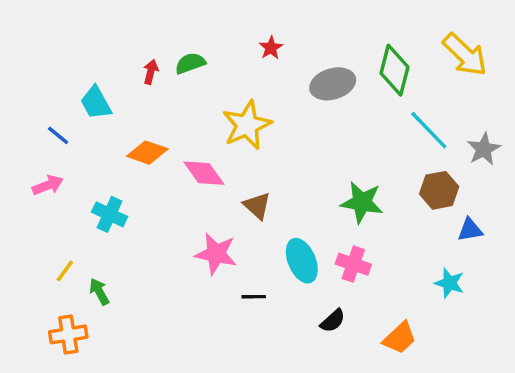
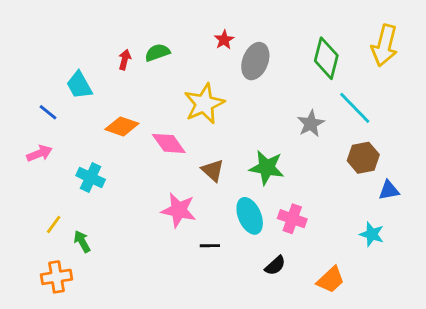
yellow arrow: (465, 55) -> (385, 45), turned 60
gray ellipse: (333, 84) -> (255, 61), moved, turned -52
gray star: (484, 149) -> (311, 124), moved
green star: (362, 202) -> (267, 168), moved

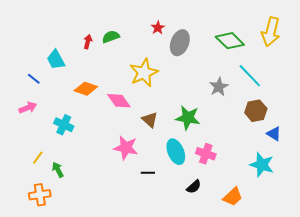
green diamond: (326, 58) -> (230, 41), turned -60
blue triangle: (389, 190) -> (274, 134), turned 42
cyan star: (372, 234) -> (262, 165), size x1.4

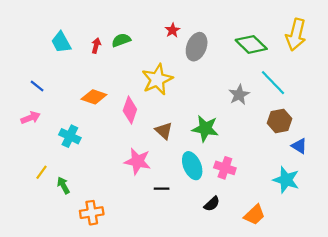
cyan trapezoid: (56, 60) -> (61, 42), moved
pink diamond: (119, 101) -> (130, 110), turned 55
orange cross: (40, 195) -> (92, 213), moved

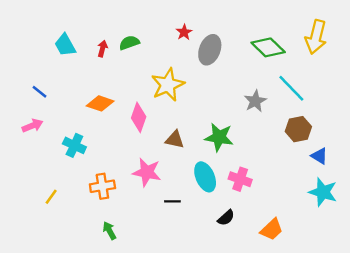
brown triangle: (164, 131) -> (175, 140), turned -30
yellow line: (41, 172) -> (51, 197), moved
cyan star: (286, 180) -> (323, 192), moved
green arrow: (63, 185) -> (109, 231), moved
orange cross: (92, 213) -> (102, 186), moved

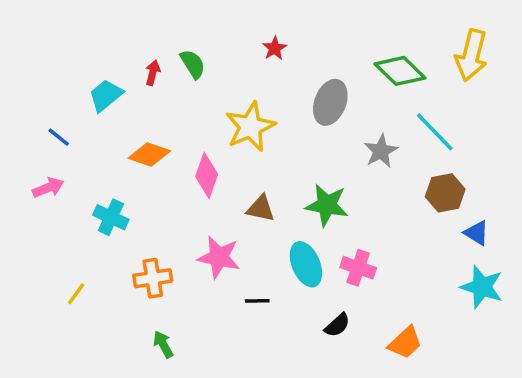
green semicircle: (129, 43) -> (193, 64), turned 78
cyan trapezoid: (65, 45) -> (106, 95), moved, turned 80
gray ellipse: (210, 50) -> (330, 102), moved

